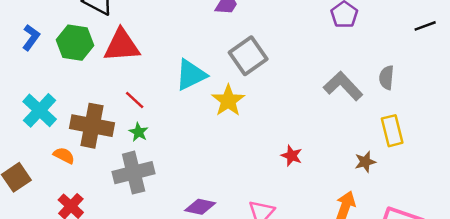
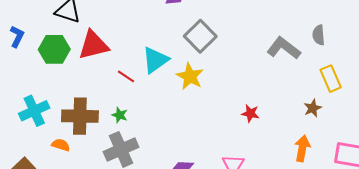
blue L-shape: (31, 37) -> (17, 37), moved
red line: (135, 100) -> (126, 76), moved
cyan cross: (40, 110) -> (34, 111), turned 32

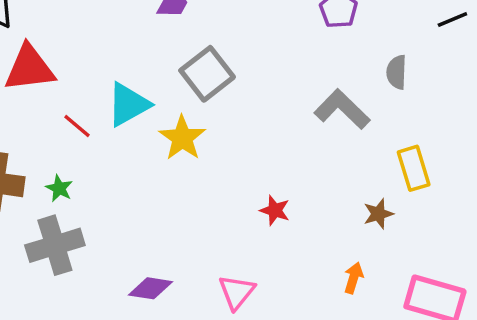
gray semicircle: (319, 35) -> (397, 72), moved
orange arrow: (302, 148) -> (354, 278), size x0.7

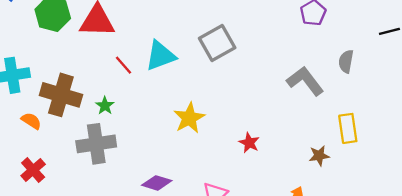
yellow star: (182, 138) -> (189, 118), moved

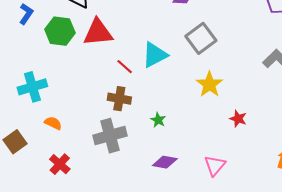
brown cross: (61, 95) -> (119, 99), moved, size x0.7
green star: (105, 106) -> (158, 120), moved
yellow star: (189, 118) -> (209, 84), moved

